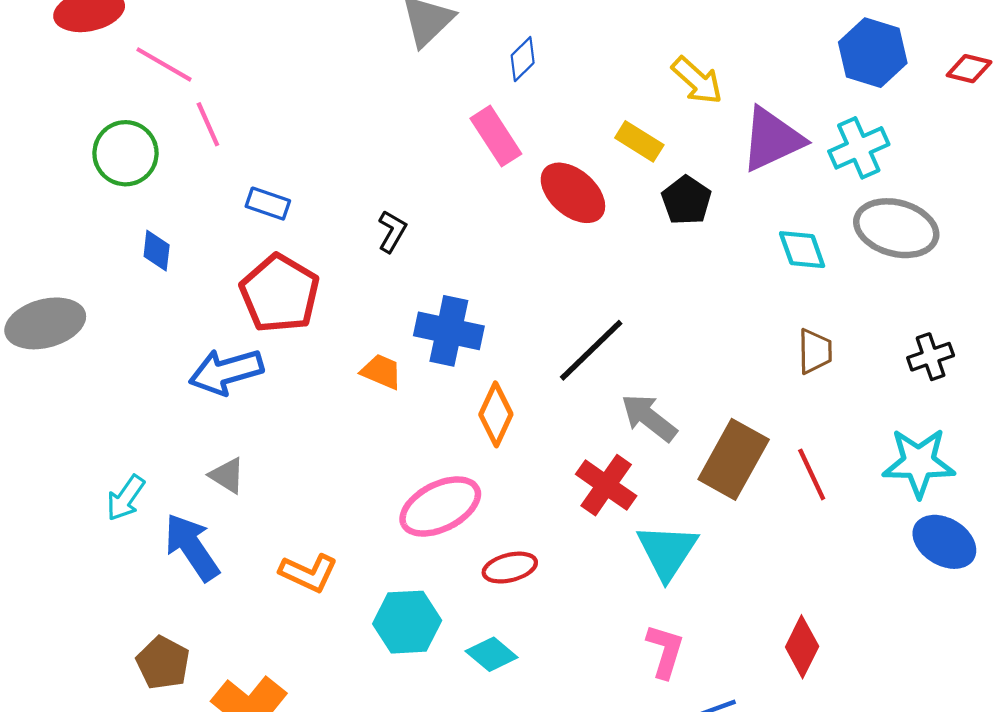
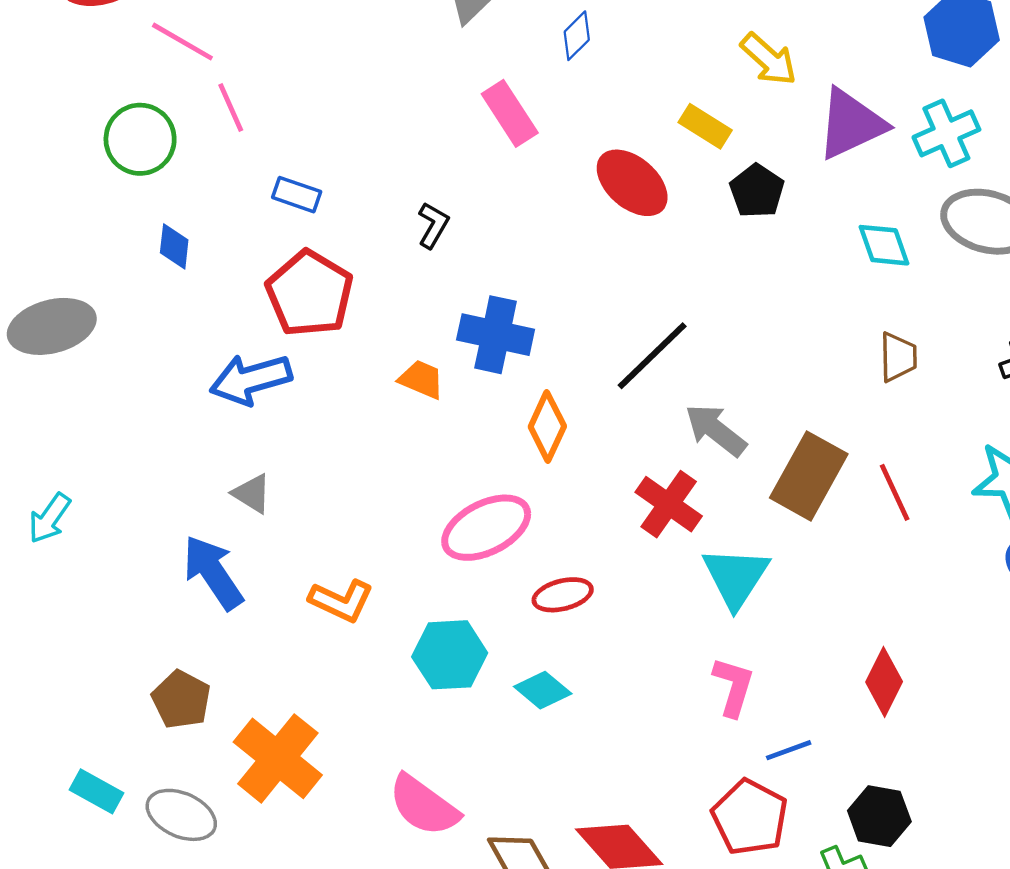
pink rectangle: (496, 136) -> (510, 113), moved
cyan arrow: (125, 498) -> (49, 518), moved

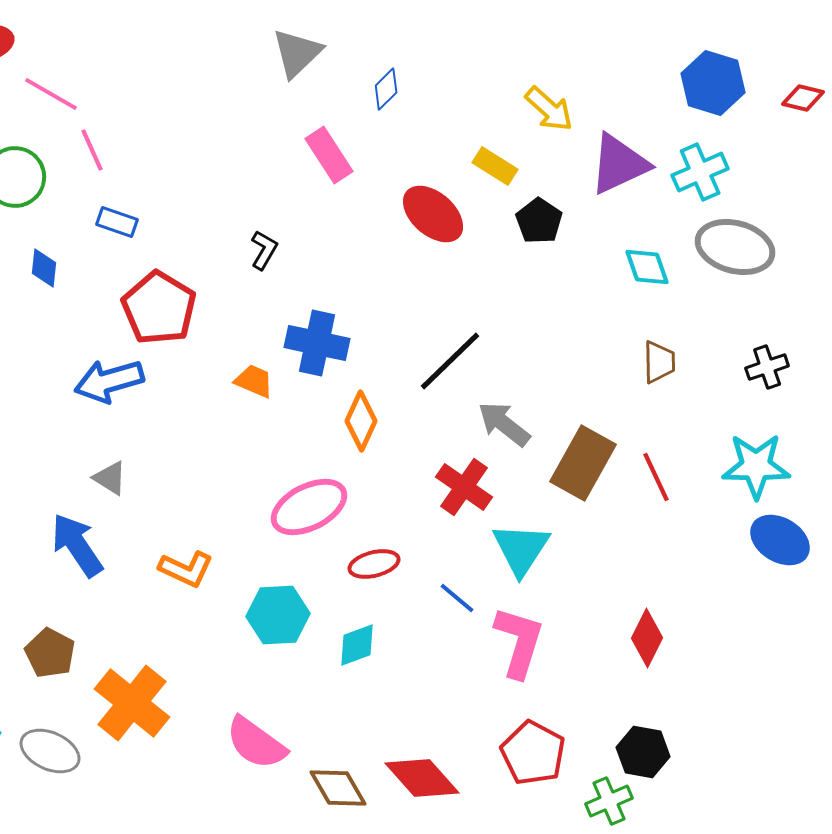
blue rectangle: (297, 195) -> (117, 222), moved
pink L-shape: (733, 687) -> (519, 642), size x1.4
cyan diamond: (543, 690) -> (357, 645), turned -60
blue line: (789, 750) -> (457, 598), moved, turned 60

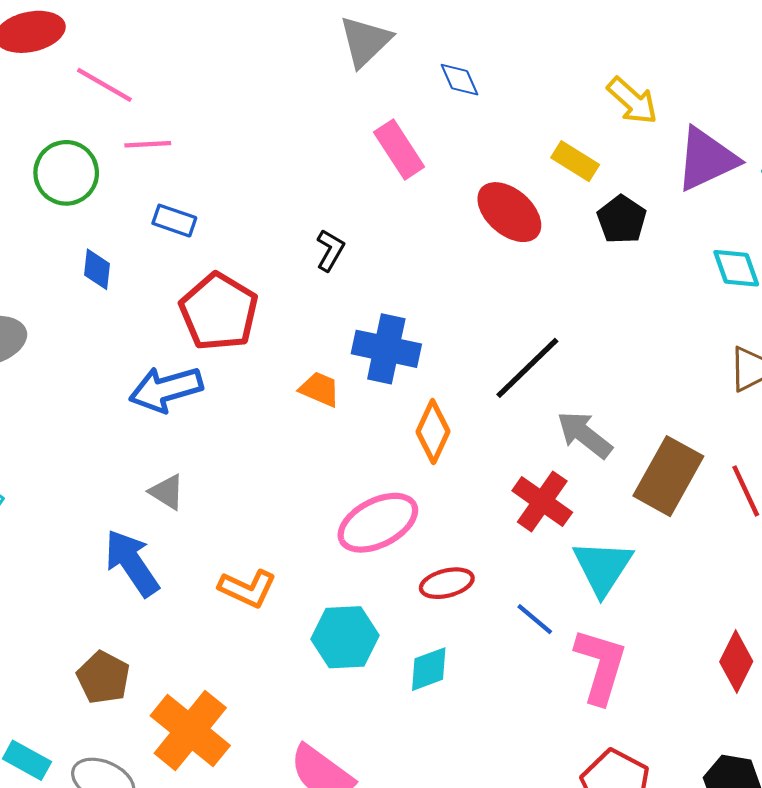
blue diamond: (386, 89) -> (460, 80), turned -69
pink line: (92, 150) -> (148, 144), turned -69

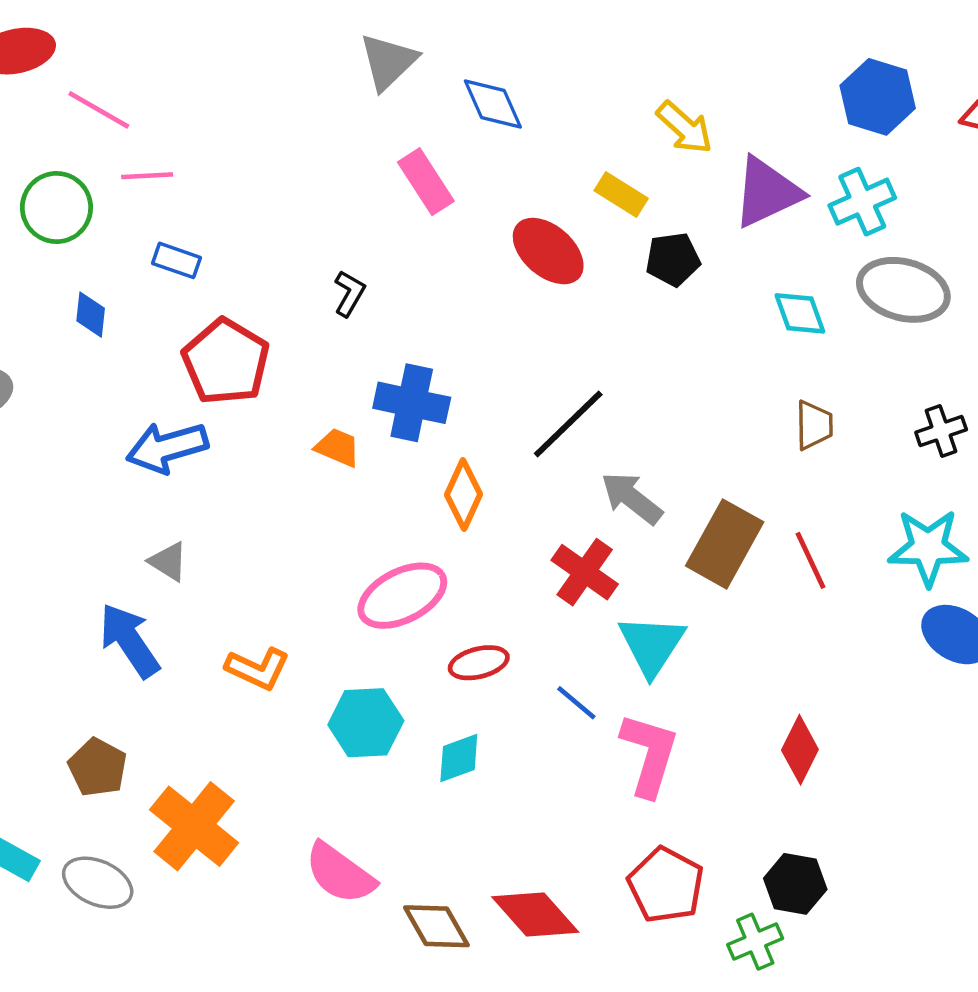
blue diamond: (460, 80) -> (493, 104), size x1.4
black pentagon: (622, 220) -> (673, 259), turned 30

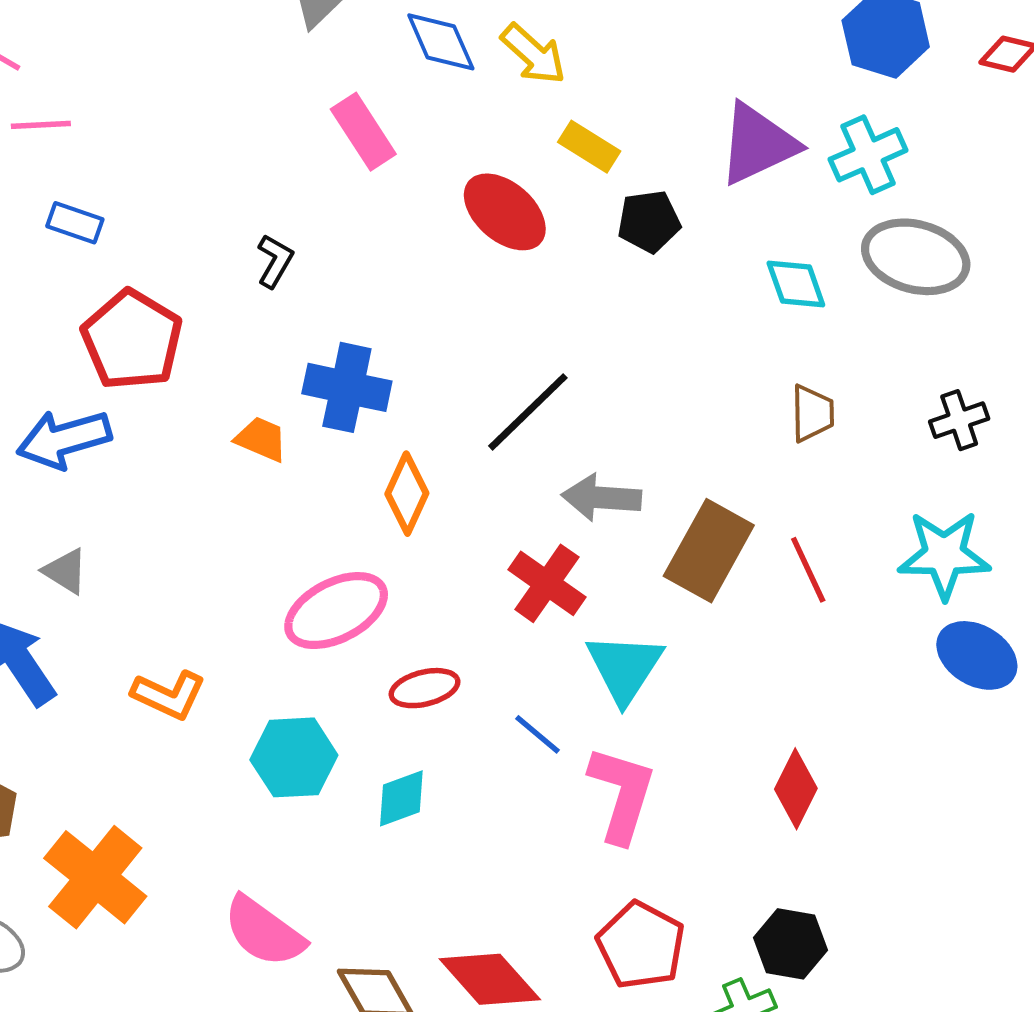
yellow arrow: (685, 128) -> (533, 54), moved
gray arrow: (632, 498) -> (601, 498), turned -34

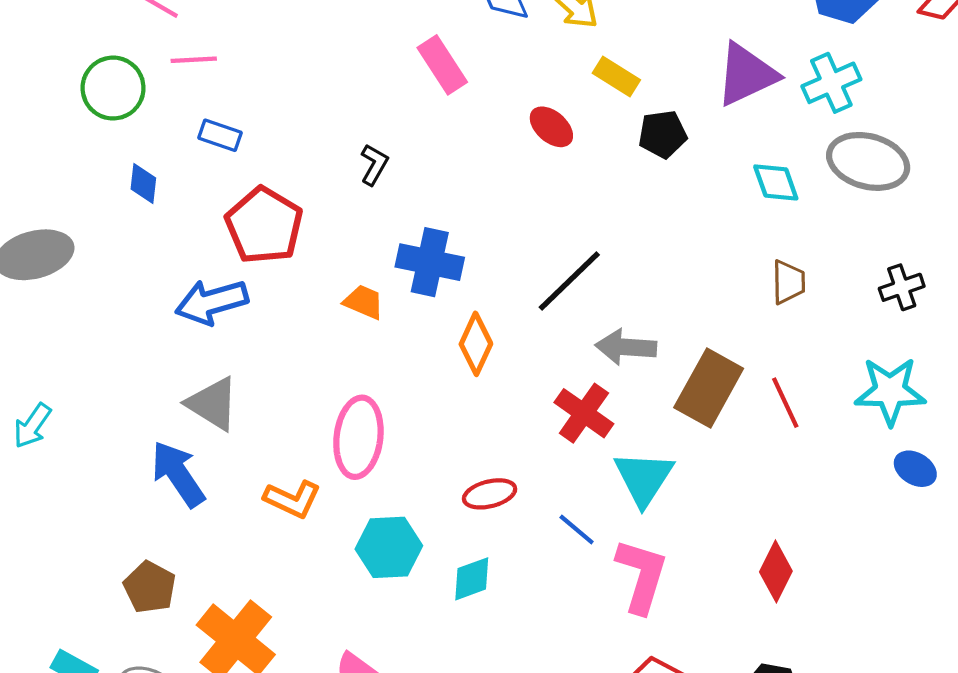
red ellipse: (505, 212) -> (551, 127), size x0.7
gray triangle: (65, 571) -> (213, 404), size x1.5
pink ellipse: (336, 611) -> (358, 437), moved, turned -56
blue ellipse: (977, 655) -> (915, 469), size x0.7

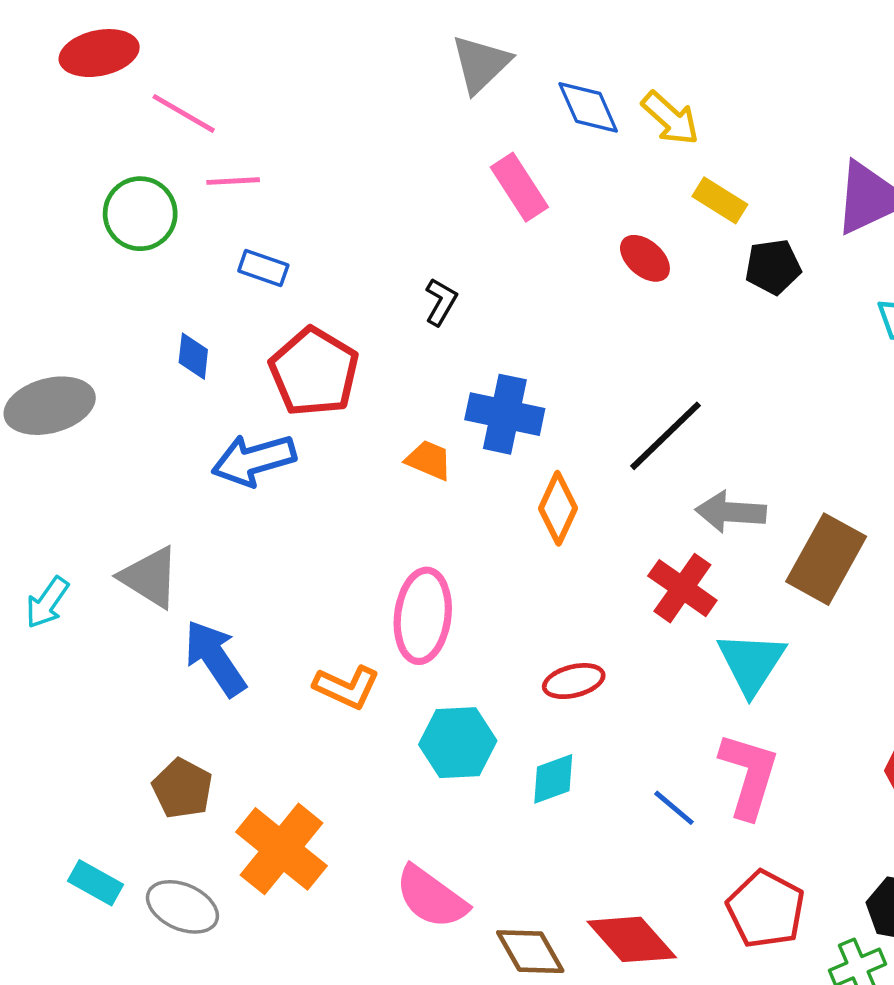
blue diamond: (143, 183) -> (193, 356), moved
gray triangle: (213, 404) -> (150, 577), moved
blue line: (577, 530) -> (674, 808), moved

